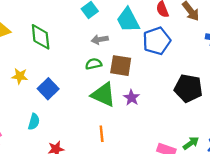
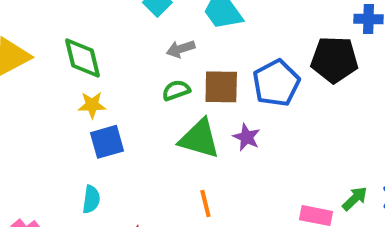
blue pentagon: (157, 41) -> (276, 83), moved
yellow star: (20, 76) -> (92, 105), moved
black pentagon: (188, 88) -> (334, 60), moved
blue square: (48, 89) -> (107, 142), turned 36

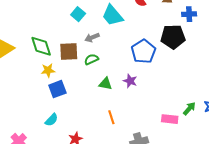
brown square: (221, 87) -> (69, 51), moved
green triangle: (199, 139) -> (106, 84), size x0.6
cyan semicircle: (91, 199) -> (52, 120), turned 40

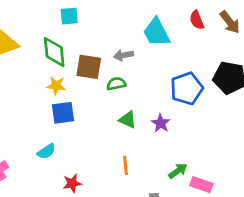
cyan square: (78, 14) -> (69, 16), moved, turned 32
green arrow: (189, 109) -> (178, 171), moved

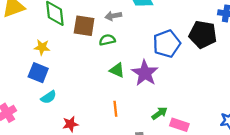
yellow star: (56, 86) -> (42, 47), moved
blue square: (63, 113) -> (38, 73), moved, turned 30
purple star: (161, 123) -> (145, 73), size x1.6

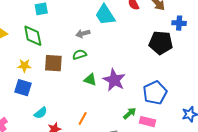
brown square: (84, 26) -> (53, 63), moved
blue pentagon: (167, 44) -> (155, 93), moved
cyan semicircle: (49, 97) -> (41, 113), moved
orange line: (115, 109) -> (83, 119), moved, turned 40

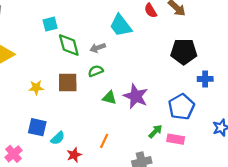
blue cross: (179, 23) -> (205, 79), moved
green diamond: (33, 36) -> (69, 45), moved
blue square: (23, 88) -> (37, 127), moved

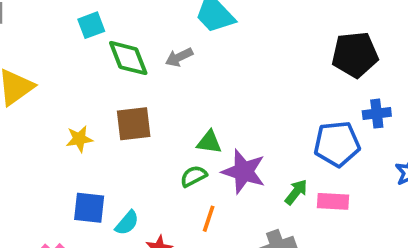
black pentagon: (184, 52) -> (355, 55), moved
green semicircle: (96, 71) -> (194, 176), moved
blue cross: (205, 79) -> (377, 114), moved
purple star: (136, 96) -> (244, 172), moved
blue pentagon: (181, 107) -> (337, 144), turned 30

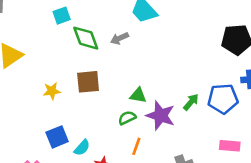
green arrow: (296, 192) -> (191, 102), moved
pink rectangle: (333, 201) -> (230, 146), moved
blue square: (89, 208) -> (57, 137), turned -30

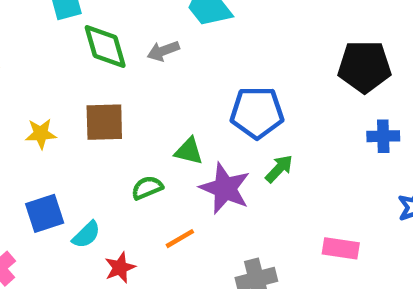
blue pentagon: (223, 99) -> (257, 113), moved
green semicircle: (127, 118) -> (147, 188), moved
orange line: (136, 146) -> (180, 239), turned 36

